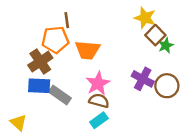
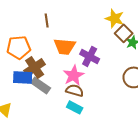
orange pentagon: (55, 40) -> (19, 47), moved
brown cross: (40, 62) -> (35, 67), moved
purple cross: (143, 79) -> (90, 56), moved
cyan rectangle: (99, 120) -> (75, 107), turned 63

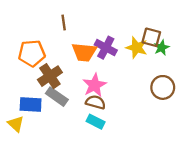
yellow star: (115, 18) -> (137, 48), moved
brown square: (124, 33) -> (151, 37), turned -30
purple cross: (90, 56) -> (106, 48), moved
blue rectangle: (23, 77) -> (31, 105), moved

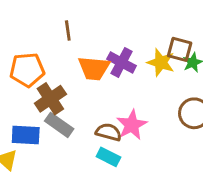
pink star: (94, 85) -> (132, 125), moved

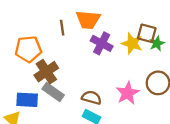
brown line: (68, 30) -> (62, 28), moved
orange trapezoid: (94, 68) -> (88, 20), moved
pink star: (132, 125) -> (128, 93), moved

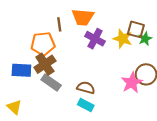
orange pentagon: (28, 49) -> (43, 44), moved
pink star: (128, 93) -> (132, 83), moved
blue rectangle: (27, 100) -> (21, 70), moved

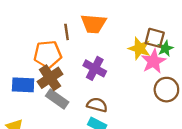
purple cross: (95, 39) -> (95, 68), moved
pink star: (132, 83) -> (154, 61), moved

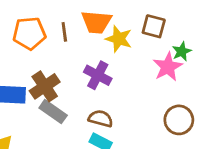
brown square: (155, 38) -> (154, 26), moved
yellow star: (139, 48) -> (119, 39), moved
orange pentagon: (48, 54) -> (29, 33), moved
brown circle: (166, 90) -> (179, 120), moved

